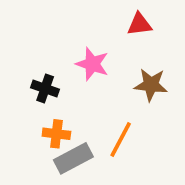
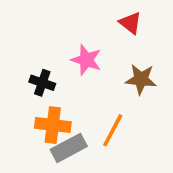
red triangle: (139, 24) -> (130, 23), turned 45
orange cross: (56, 134) -> (53, 125), size x1.4

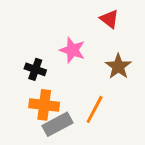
brown star: (141, 79) -> (118, 66), turned 30

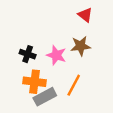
pink star: (72, 50) -> (56, 55), moved
brown star: (118, 66) -> (81, 46), moved, turned 30

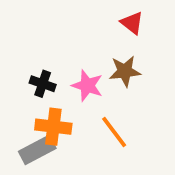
orange line: (74, 85) -> (114, 132), turned -65
gray rectangle: (45, 97) -> (37, 150), moved

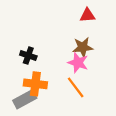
red triangle: (132, 23) -> (87, 15), turned -42
pink star: (87, 86) -> (78, 63), moved

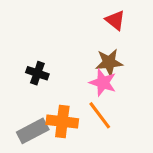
red triangle: (87, 15) -> (115, 20), turned 42
orange cross: (35, 84) -> (62, 122), moved

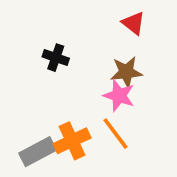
black cross: (37, 73) -> (56, 58), moved
orange cross: (62, 122) -> (72, 141), turned -32

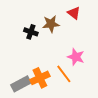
brown star: (126, 72) -> (51, 24), moved
pink star: (119, 96) -> (76, 57), moved

